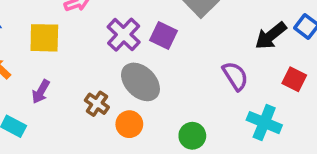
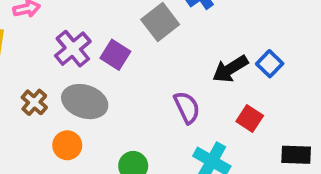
gray ellipse: (140, 82) -> (85, 102), turned -33
brown cross: (97, 104) -> (34, 102), moved

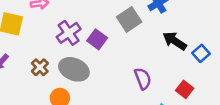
black arrow: (230, 69) -> (175, 41), moved, turned 60

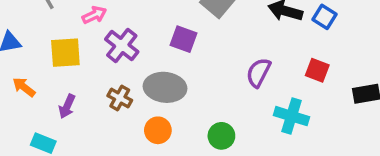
purple cross: (69, 33) -> (122, 45), moved
purple semicircle: (143, 79) -> (258, 73), turned -115

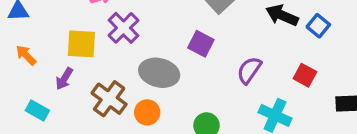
purple square: (183, 39) -> (201, 44), moved
yellow square: (65, 53) -> (81, 44), moved
brown cross: (120, 98) -> (109, 99), moved, size x1.5

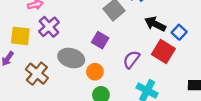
red square: (305, 75) -> (163, 52), moved, size x1.5
orange circle: (147, 112) -> (95, 72), moved

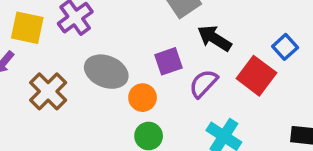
black arrow: (155, 24) -> (214, 38), moved
purple square: (100, 40) -> (169, 61), moved, turned 35

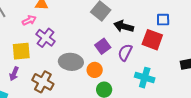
blue square: (285, 47) -> (163, 20), turned -32

